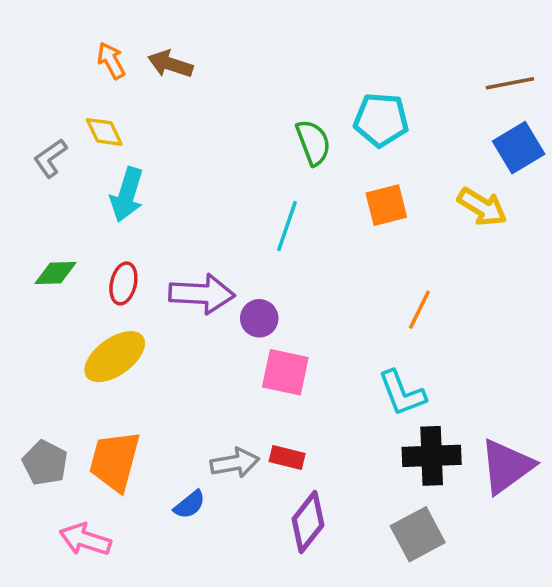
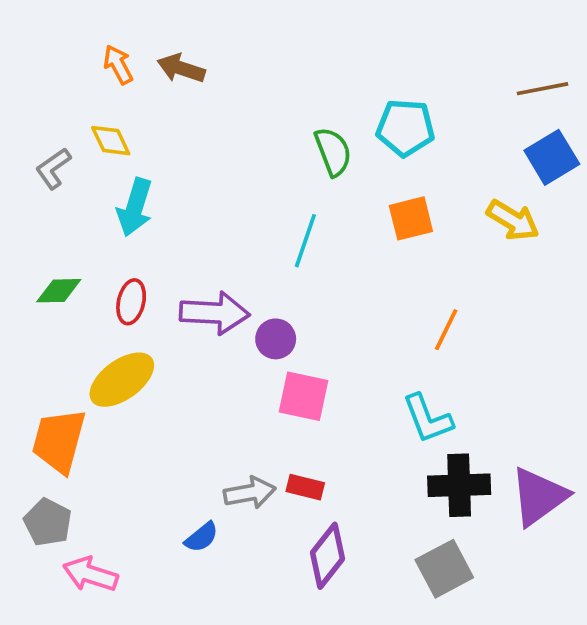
orange trapezoid: (115, 461) -> (59, 441), moved
gray pentagon: (45, 463) -> (48, 522), moved

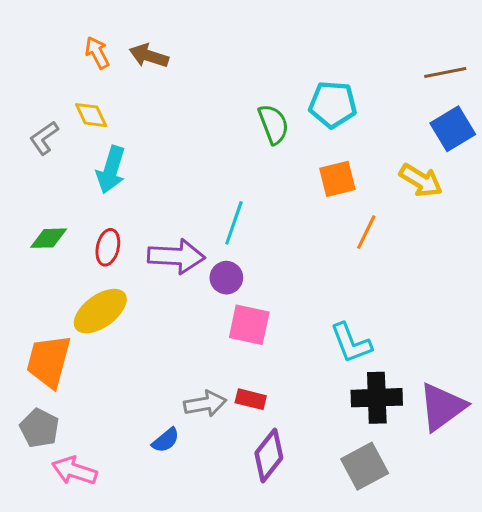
cyan line: (305, 241) -> (234, 223), moved
orange line: (446, 330) -> (366, 232), moved

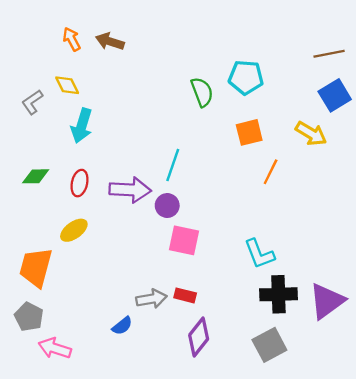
yellow ellipse: (100, 311) -> (74, 230), size x0.7

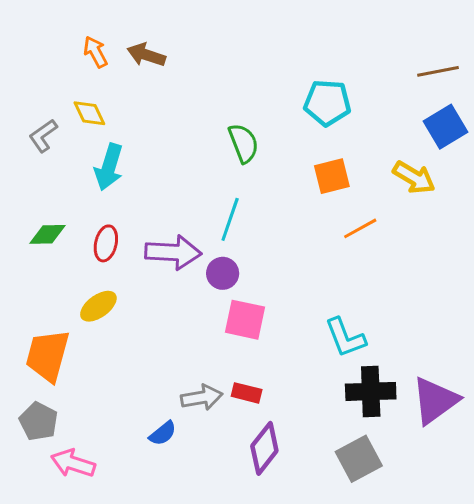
green semicircle: (202, 92) -> (244, 143), moved
orange line: (271, 172) -> (360, 228), turned 35

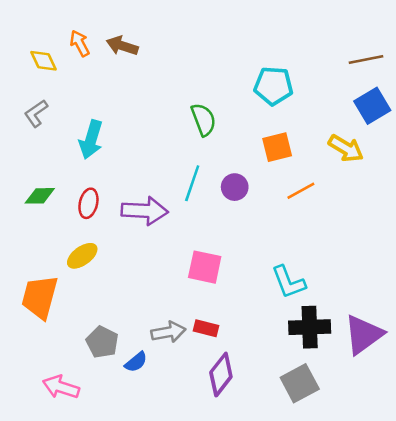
yellow diamond: (89, 113) -> (43, 61), moved
purple circle: (223, 273) -> (235, 187), moved
gray pentagon: (39, 421) -> (102, 342), moved

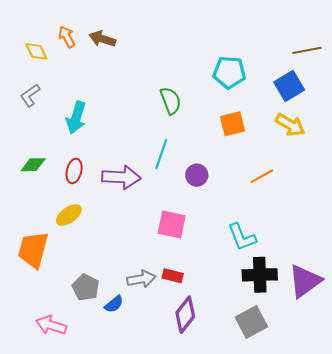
blue square: (372, 106) -> (289, 86), moved
purple circle: (235, 187) -> (197, 175), moved
orange line: (301, 191) -> (262, 176), moved

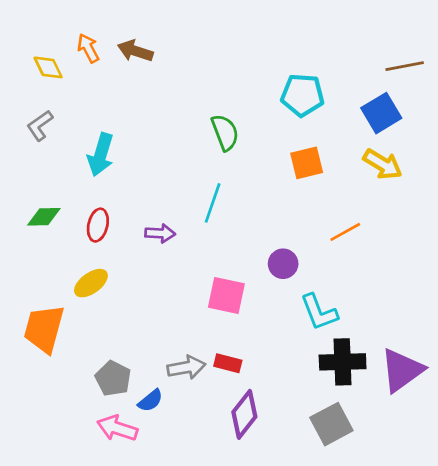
purple circle: (197, 175) -> (283, 264), moved
purple arrow: (121, 177) -> (160, 233), size x0.6
pink arrow: (51, 325) -> (117, 428), moved

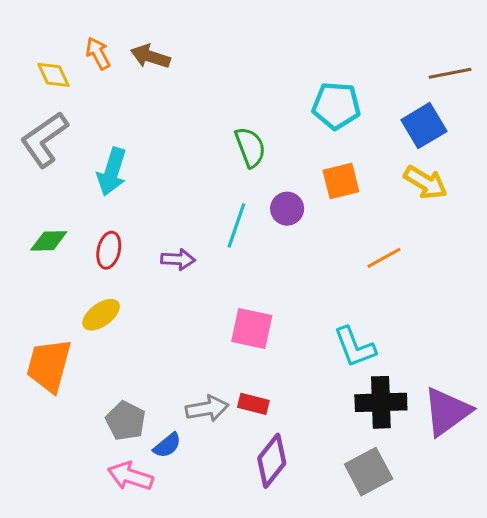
gray L-shape: (40, 126) -> (44, 139), size x1.6
purple circle: (283, 264) -> (287, 209), moved

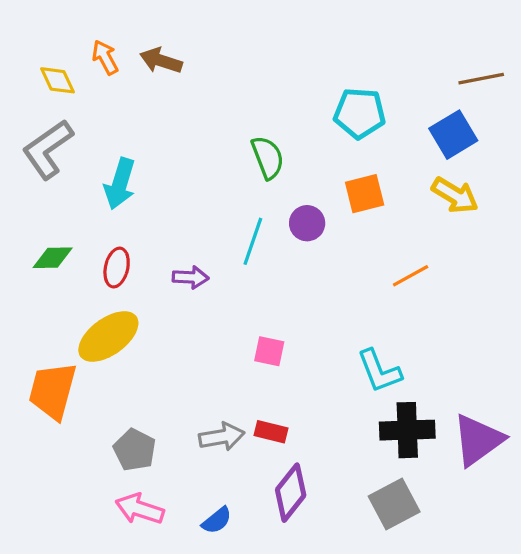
yellow ellipse: (101, 315) -> (108, 337), size x1.5
pink square: (252, 329) -> (269, 351), size x0.7
blue semicircle: (167, 445) -> (217, 520), moved

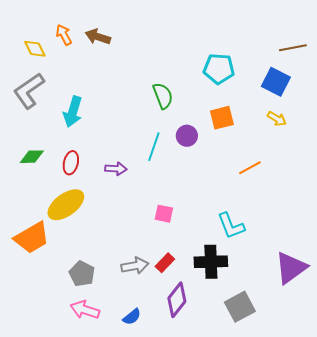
blue square: (453, 135) -> (276, 82), turned -32
yellow arrow: (455, 195) -> (277, 119), size x0.7
orange trapezoid: (53, 391) -> (32, 238), turned -135
black cross: (407, 430) -> (211, 262), moved
red rectangle: (271, 432) -> (165, 263), turned -60

